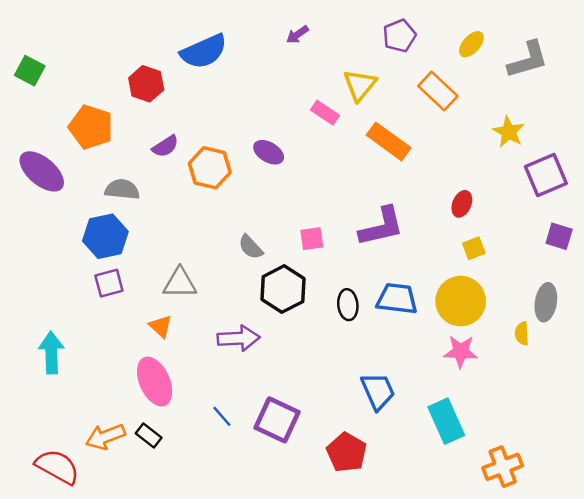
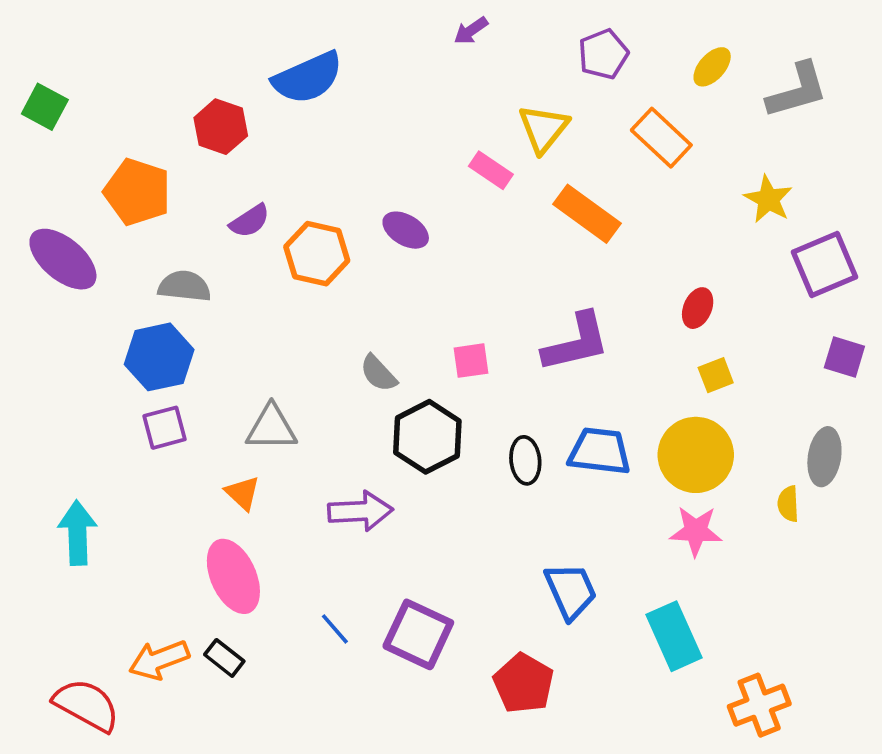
purple arrow: (297, 35) -> (471, 31), moved

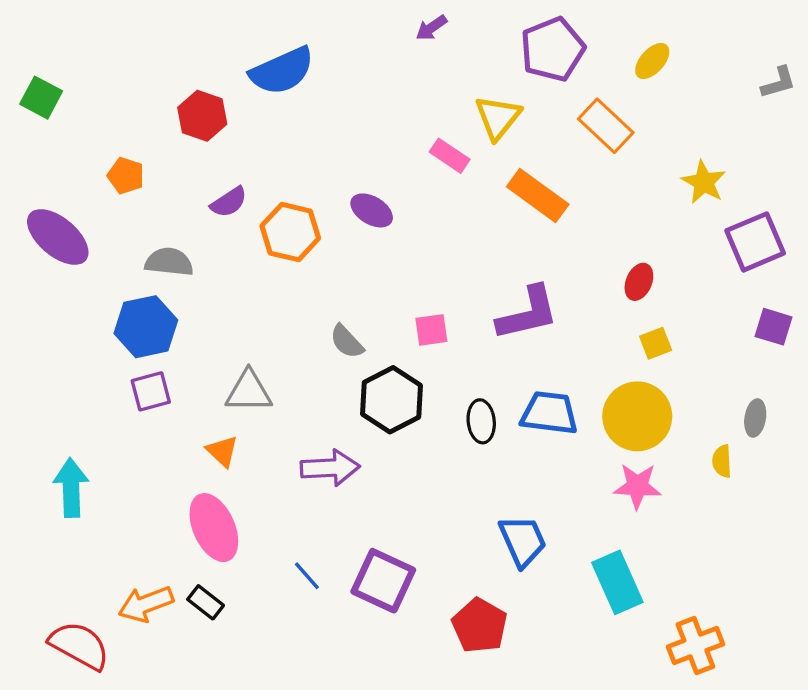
purple pentagon: (603, 54) -> (553, 49), size x1.4
gray L-shape: (797, 90) -> (778, 83), moved, size x0.6
orange pentagon: (137, 192) -> (126, 176), size x0.6
gray ellipse: (824, 457) -> (755, 418), size x0.7

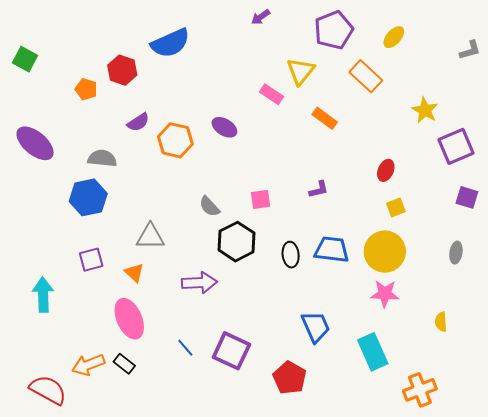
orange pentagon: (126, 176) -> (86, 89), moved
orange rectangle: (538, 195) -> (325, 118), size x0.7
purple L-shape: (528, 313) -> (319, 189), size x0.5
purple square: (151, 391) -> (91, 260), moved
yellow semicircle: (722, 461) -> (441, 322), moved

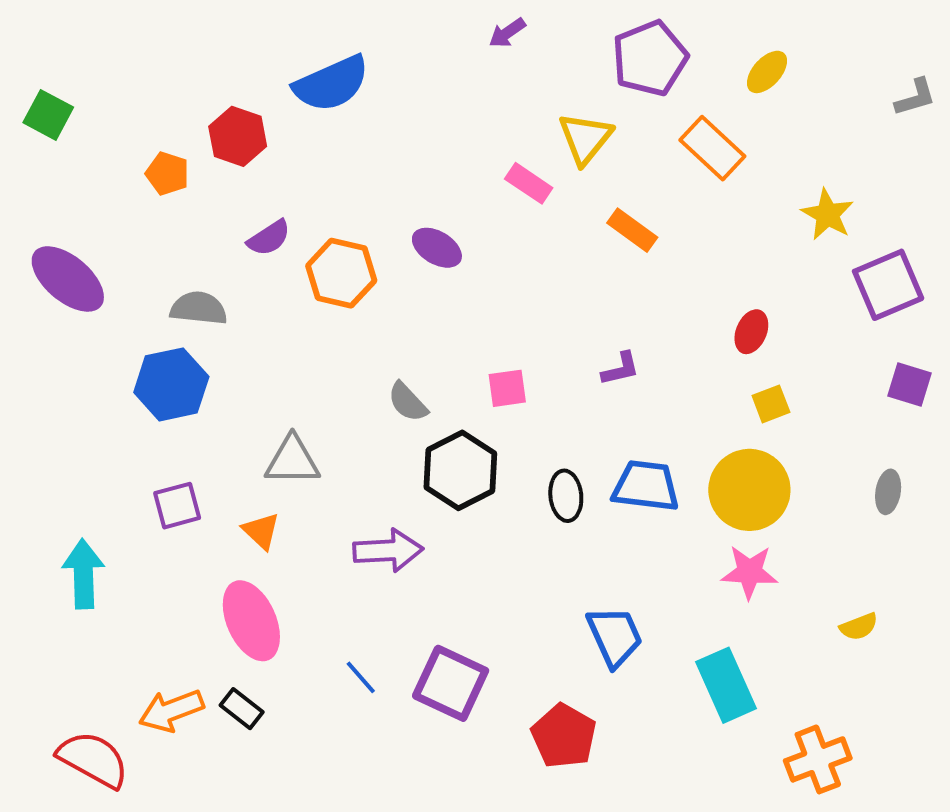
yellow semicircle: (441, 322) -> (859, 627), turned -108

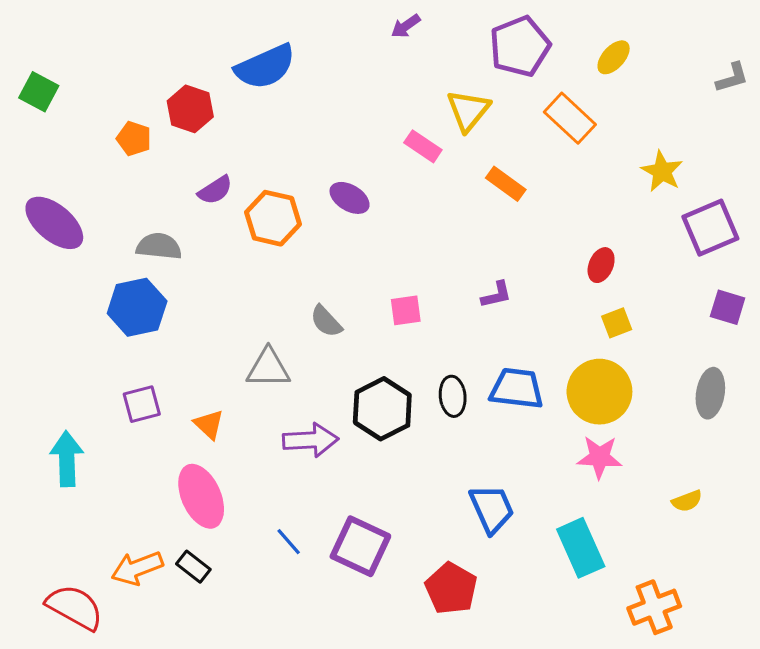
gray triangle: (292, 461) -> (268, 368), moved
black hexagon: (460, 470) -> (382, 409), moved
gray ellipse: (888, 492) -> (710, 393), size x1.4

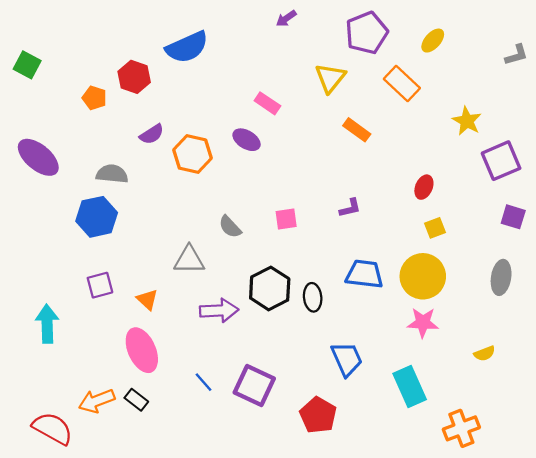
pink rectangle: (423, 146) -> (267, 103), moved
black ellipse: (453, 396) -> (313, 297), moved

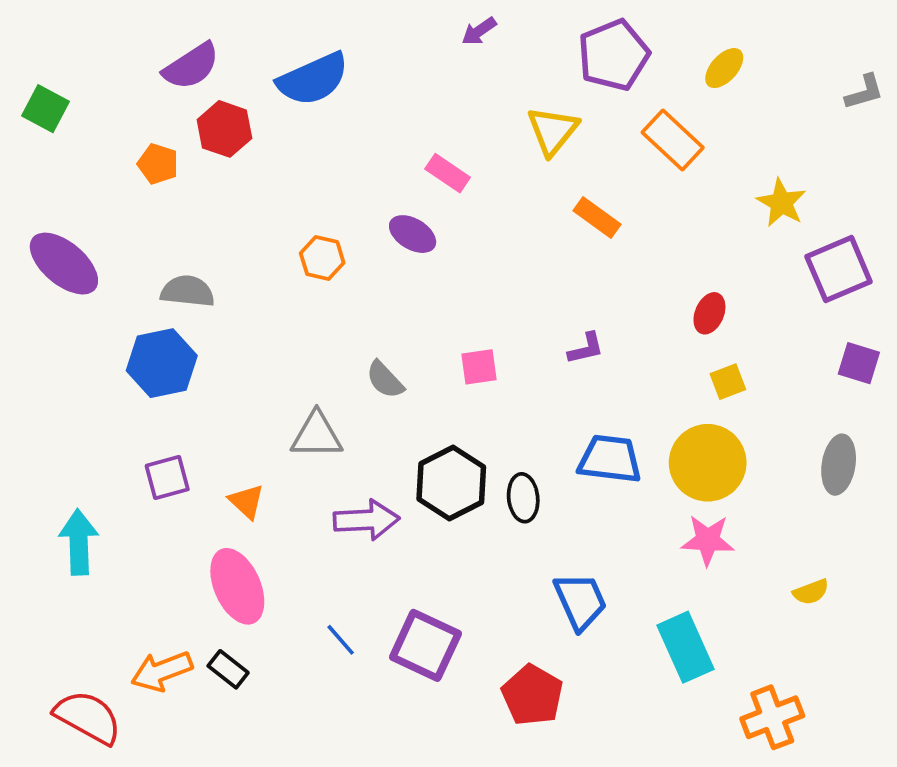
purple semicircle: (152, 134) -> (191, 66), moved, size x1.4
orange hexagon: (193, 154) -> (322, 258), size x0.7

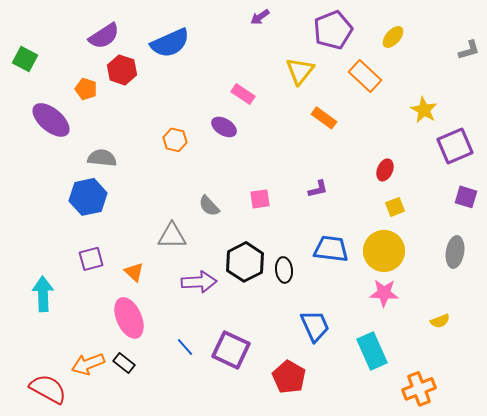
purple ellipse: (64, 264) -> (51, 120), moved

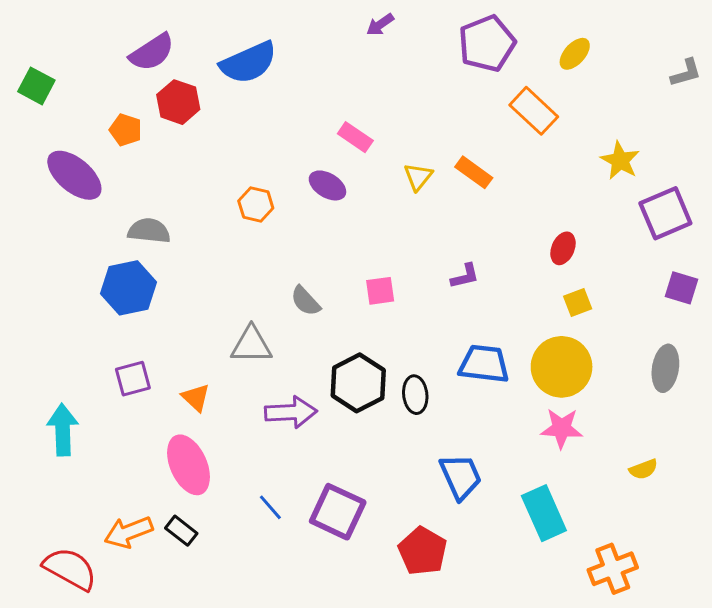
yellow triangle: (300, 71) -> (418, 177), moved, size x0.7

